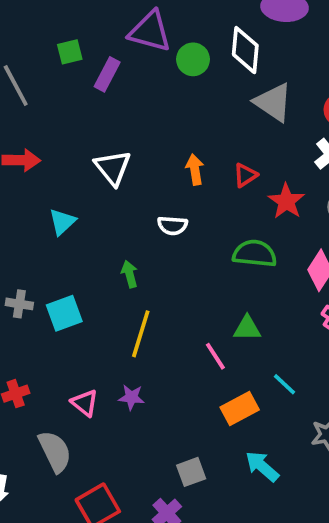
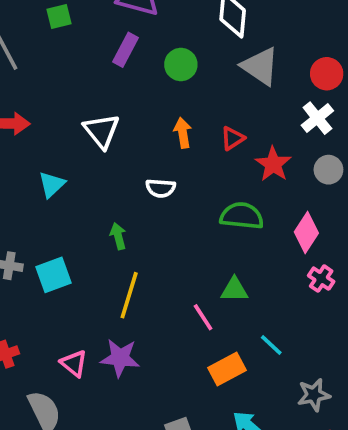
green circle: (193, 59) -> (181, 64), moved
purple rectangle: (107, 74) -> (126, 50), moved
purple star: (131, 397) -> (120, 358), size x1.5

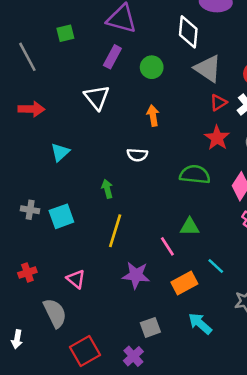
white triangle: (102, 131) -> (97, 97), moved
red triangle: (233, 138) -> (218, 103), moved
purple star: (120, 358) -> (136, 275), moved

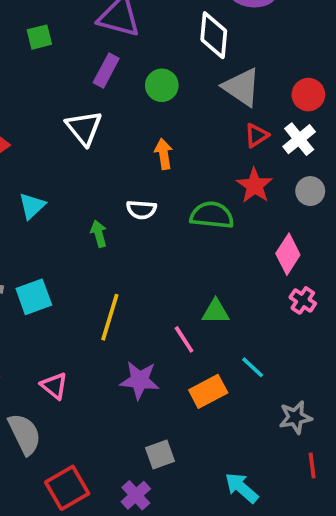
green semicircle: (195, 174) -> (212, 215), moved
green arrow: (107, 189) -> (99, 234), moved
cyan arrow: (200, 324) -> (242, 488), moved

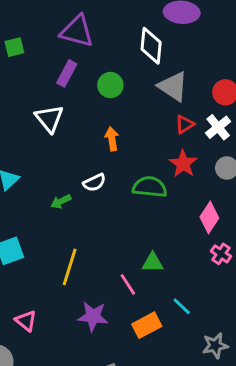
white semicircle: (141, 210) -> (94, 183), turned -30
green arrow: (99, 234) -> (61, 201), turned -102

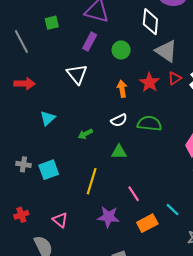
red star: (183, 164) -> (149, 83), moved
white semicircle: (94, 183) -> (119, 120), moved
green triangle: (153, 263) -> (119, 152), moved

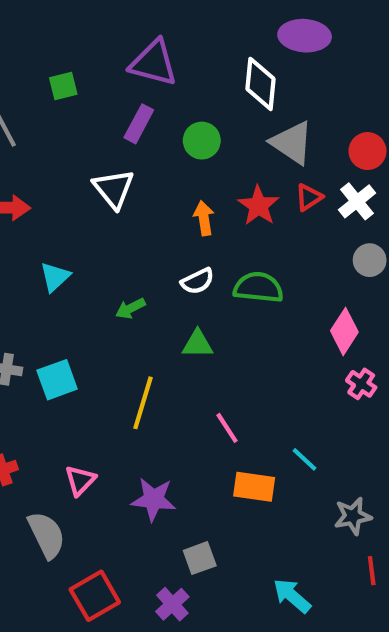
purple star: (108, 217) -> (154, 499), moved
pink triangle: (60, 220) -> (80, 480), turned 35
orange rectangle: (147, 223) -> (254, 487), turned 36

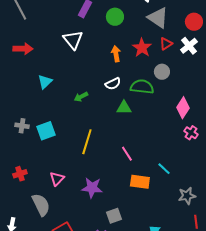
gray circle: (370, 260) -> (162, 72), moved
green triangle: (198, 344) -> (124, 108), moved

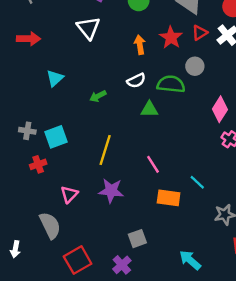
red cross: (20, 174) -> (38, 164), moved
purple star: (92, 188) -> (111, 191), moved

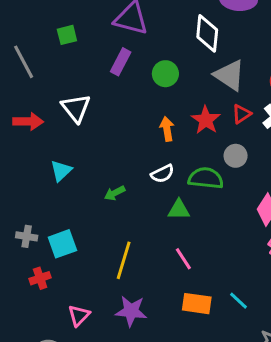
white triangle: (88, 28) -> (76, 108), moved
pink line: (153, 164) -> (183, 259), moved
orange rectangle: (169, 198) -> (197, 304), moved

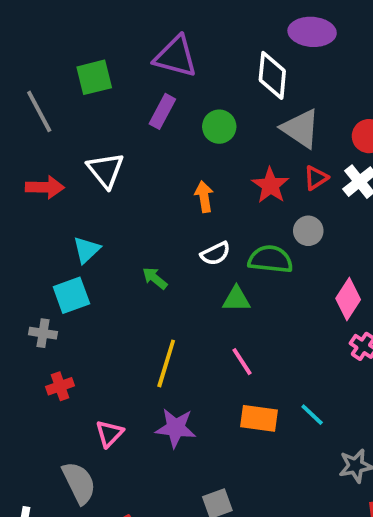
green square: (67, 35) -> (94, 77), size x1.4
orange arrow: (167, 129) -> (204, 197), moved
green arrow: (115, 193) -> (155, 278), turned 66
cyan square: (62, 244) -> (71, 295), moved

